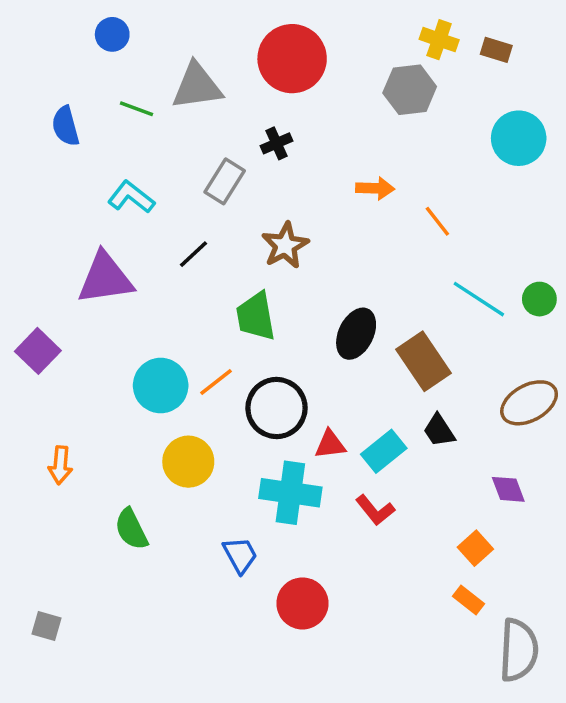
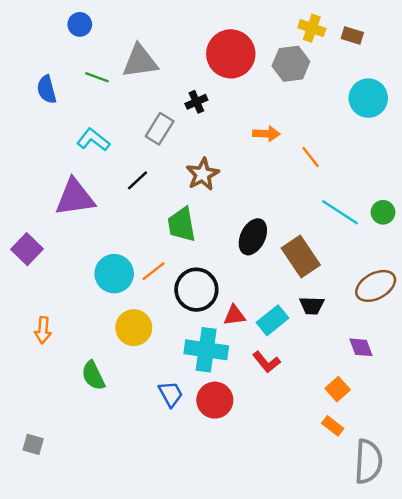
red circle: (292, 59) -> (231, 54), moved
black trapezoid: (439, 430) -> (312, 306), turned -55
red circle: (302, 603) -> (215, 400), moved

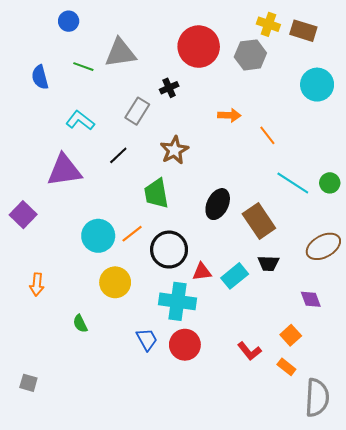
brown rectangle: (352, 35) -> (303, 31), size x1.4
red L-shape: (266, 362) -> (249, 351), moved
green semicircle: (93, 376) -> (80, 324), size x0.7

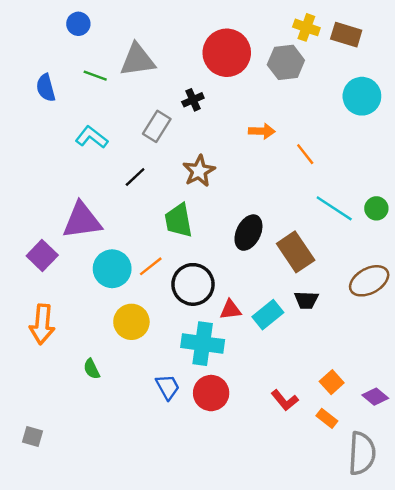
purple triangle: (64, 170) -> (82, 220), moved
purple square: (23, 215) -> (42, 255), moved
orange arrow: (37, 284) -> (42, 324), size x1.5
purple diamond: (311, 299) -> (375, 397), moved, turned -30

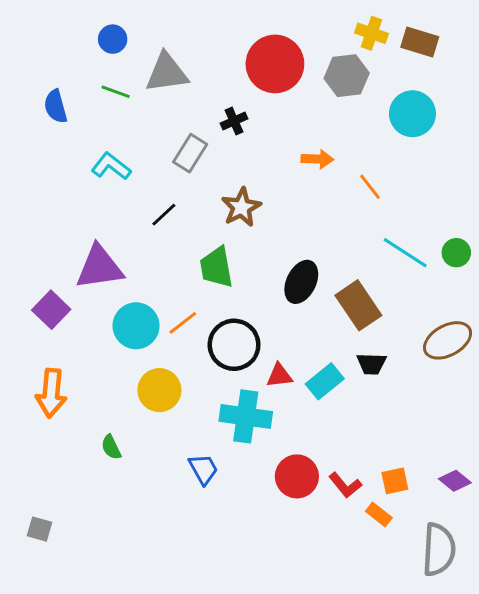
blue circle: (78, 24) -> (113, 39), moved
cyan circle: (362, 96) -> (412, 114), moved
orange square: (332, 382) -> (395, 481), moved, turned 30
red circle: (211, 393) -> (297, 476), moved
orange rectangle: (327, 418) -> (379, 514), moved

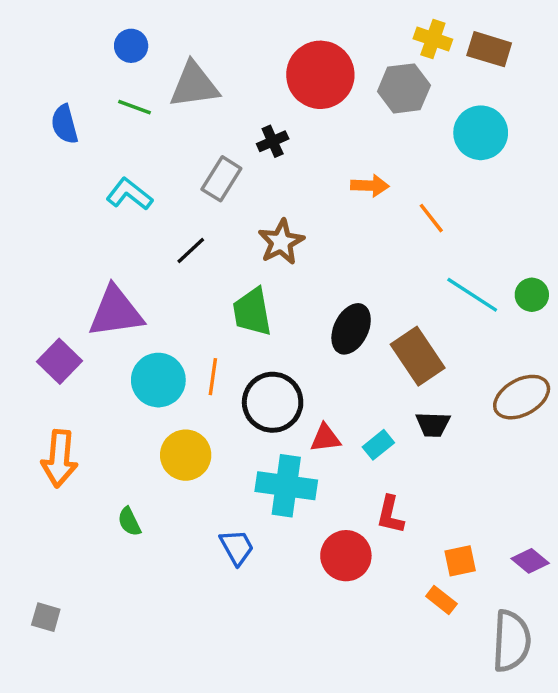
orange line: (183, 323) -> (213, 377), turned -44
cyan rectangle: (325, 381) -> (378, 445), size x0.7
red L-shape: (345, 485) -> (390, 515), moved, turned 52

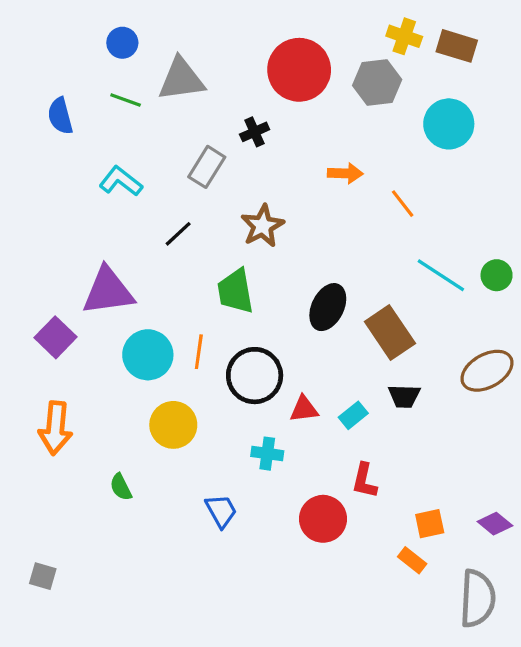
cyan cross: (286, 486) -> (267, 454), size x0.6

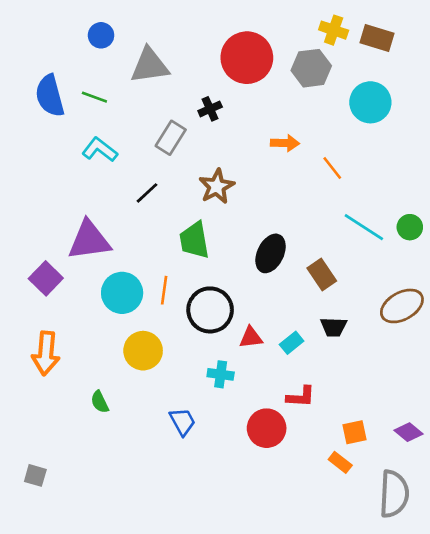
green line: (126, 100) -> (94, 97), moved
blue semicircle: (60, 116) -> (50, 96), size x1.4
brown rectangle: (390, 333) -> (322, 274), size x0.7
red L-shape: (364, 481) -> (301, 397), turned -100

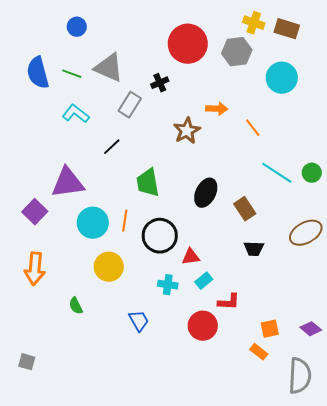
gray triangle: (150, 66) -> (109, 68), moved, turned 32
brown star: (217, 186) -> (187, 131), moved
cyan rectangle: (292, 343) -> (204, 281), moved

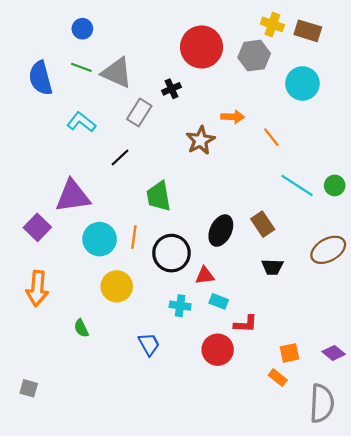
green line: (72, 74) -> (81, 67), moved
black ellipse: (206, 193) -> (221, 231), moved
cyan rectangle: (204, 281) -> (219, 301), turned 60

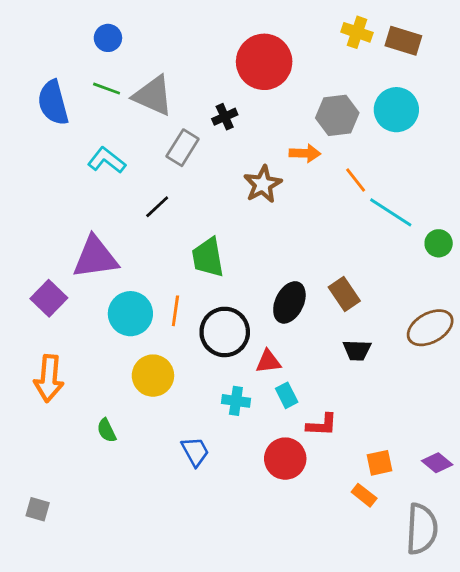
gray hexagon: (254, 56) -> (337, 115), moved
cyan line: (297, 185) -> (391, 212), moved
cyan rectangle: (219, 301) -> (287, 395), turned 42

